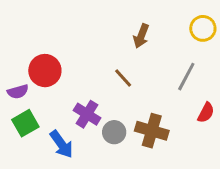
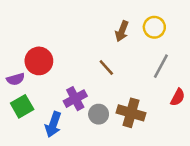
yellow circle: (203, 28) -> (154, 27), moved
purple cross: (87, 114) -> (75, 99), turned 30
blue arrow: (61, 144) -> (53, 125), turned 55

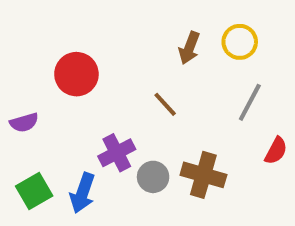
red circle: (39, 61) -> (76, 74), moved
green square: (22, 106) -> (34, 191), moved

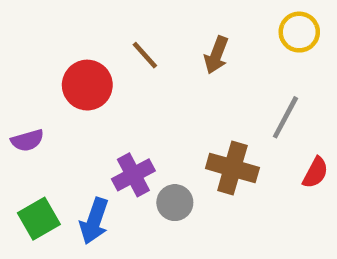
yellow circle: (240, 42) -> (299, 32), moved
brown line: (165, 104) -> (145, 55), moved
brown cross: (203, 175) -> (232, 168), moved

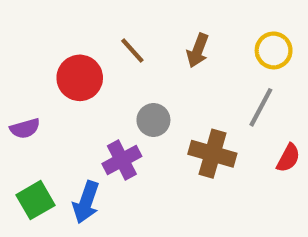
yellow circle: (299, 32) -> (274, 50), moved
gray circle: (175, 203) -> (153, 120), moved

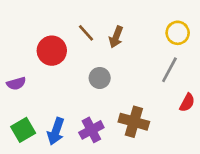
brown arrow: (198, 50) -> (116, 37), moved
brown cross: (212, 154) -> (134, 122), moved
purple cross: (122, 160) -> (91, 130), moved

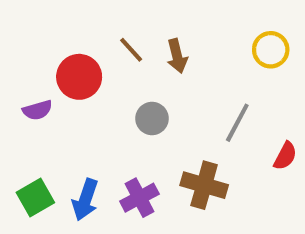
brown arrow: (116, 37) -> (177, 56), turned -35
gray line: (169, 70) -> (237, 123), moved
purple semicircle: (16, 83) -> (37, 110), moved

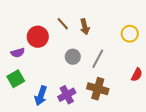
yellow circle: (271, 50) -> (130, 34), moved
gray line: (237, 123) -> (98, 59), moved
green square: (35, 198) -> (16, 79), moved

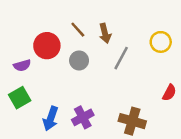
gray circle: (73, 57) -> (79, 60), moved
gray line: (98, 59) -> (121, 58), moved
brown cross: (98, 89) -> (132, 121), moved

